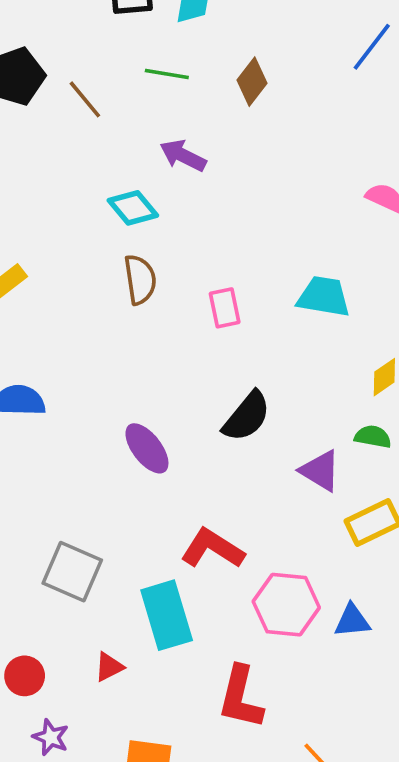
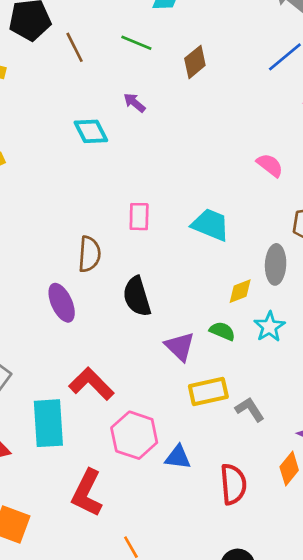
purple arrow: (183, 156) -> (134, 103), size x0.7
brown semicircle: (140, 280) -> (89, 254), moved
black semicircle: (247, 417) -> (137, 297), turned 111

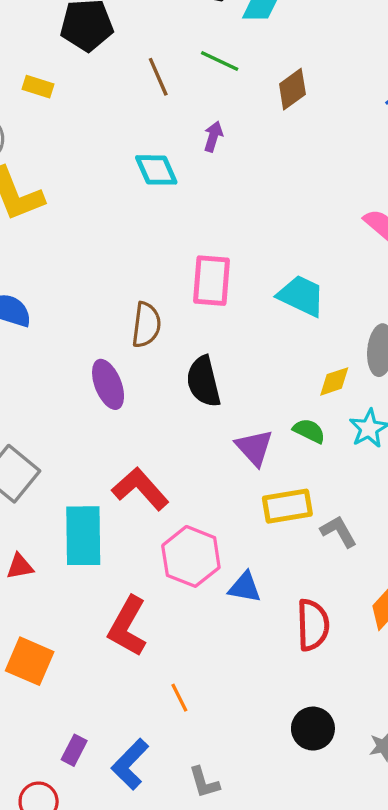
brown line: (75, 47) -> (158, 77), moved
purple arrow: (134, 103) -> (213, 137), turned 65
pink rectangle: (139, 217) -> (211, 281), size x1.4

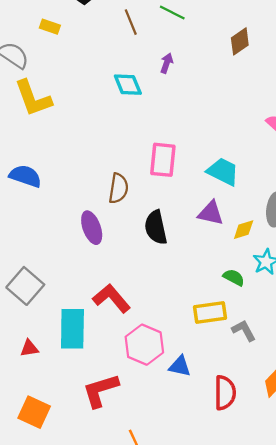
brown diamond: (292, 89) -> (240, 41), moved
green semicircle: (309, 431) -> (234, 277), moved
purple triangle: (254, 448) -> (211, 213), moved, turned -36
red L-shape: (128, 626) -> (101, 390), turned 42

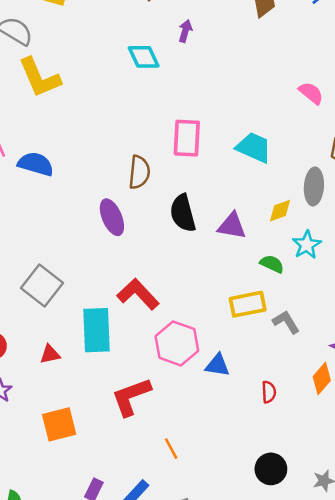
purple triangle: (211, 213) -> (232, 226), moved
red semicircle: (225, 393) -> (269, 392), size x0.6
orange square: (34, 412) -> (59, 424), turned -36

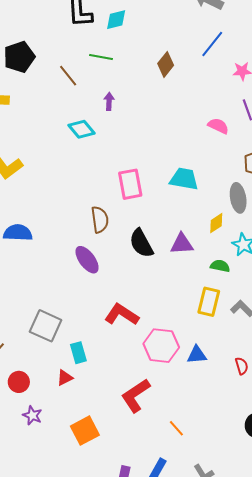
yellow rectangle: (248, 304) -> (209, 302), turned -52
cyan rectangle: (97, 330) -> (78, 353), moved, size x0.6

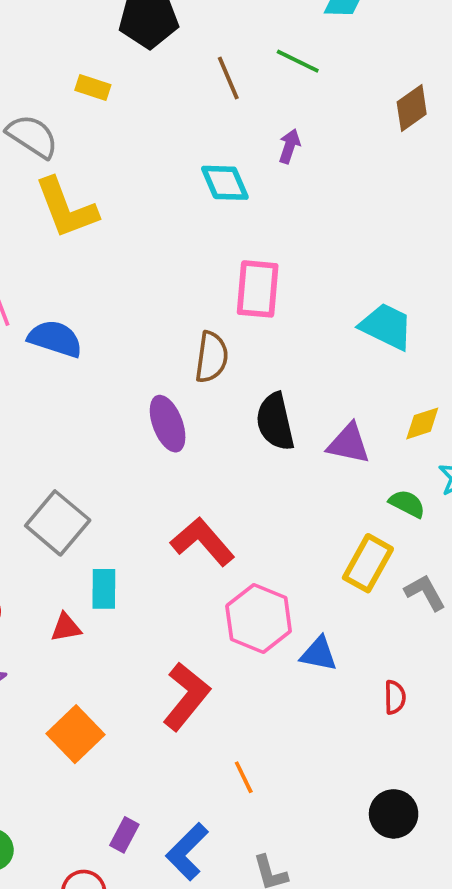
pink rectangle: (130, 184) -> (258, 289), moved
red L-shape: (136, 395) -> (186, 696), turned 147
orange square: (85, 431) -> (76, 734), turned -32

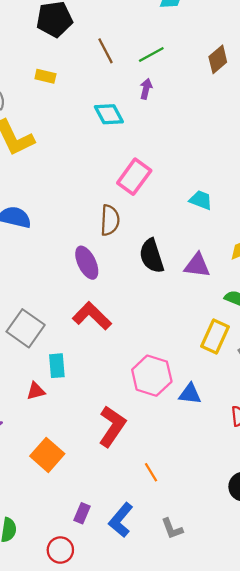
green line: (298, 61) -> (151, 55), moved, turned -50
yellow rectangle: (93, 87) -> (45, 76), moved
pink rectangle: (258, 289) -> (134, 177), turned 36
cyan trapezoid: (386, 326) -> (201, 200), moved, size x0.7
red L-shape: (203, 542) -> (92, 316), moved

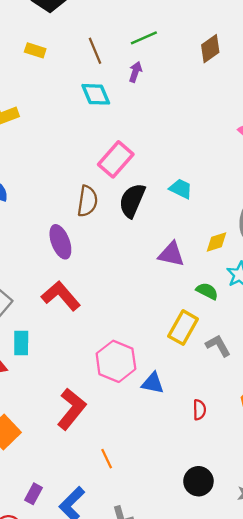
brown line: (106, 51) -> (95, 51), moved
black semicircle: (152, 256) -> (132, 200), moved, turned 36

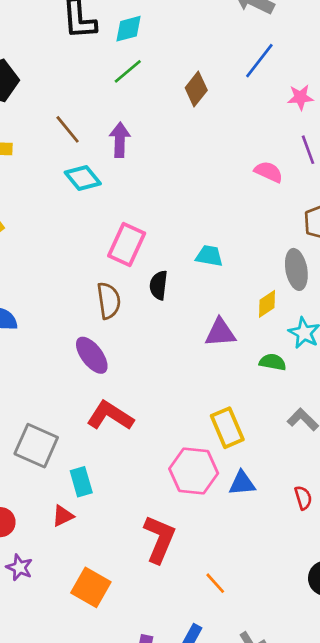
green line: (144, 38) -> (128, 71), moved
purple arrow: (135, 72) -> (120, 140), size x1.4
black semicircle: (132, 200) -> (159, 285), size x0.7
yellow rectangle: (183, 328) -> (227, 428), moved, turned -36

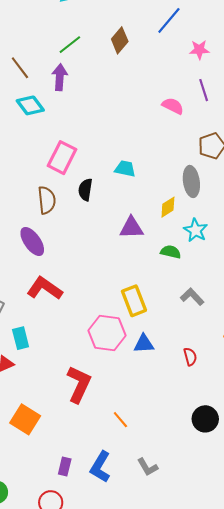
green line: (128, 71) -> (70, 45), moved

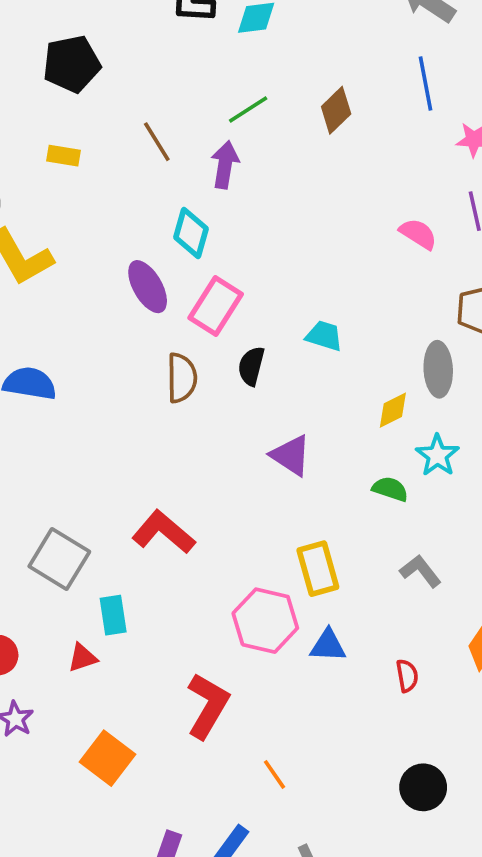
blue line: (169, 20) -> (426, 83), turned -56
cyan diamond: (30, 105) -> (191, 233), moved, turned 48
purple triangle: (131, 228) -> (291, 455), moved, turned 30
purple ellipse: (32, 241) -> (148, 287), moved

